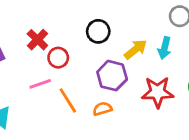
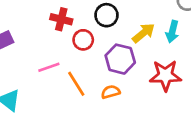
red cross: (37, 40) -> (61, 19), moved, turned -30
red circle: (58, 58) -> (83, 40), moved

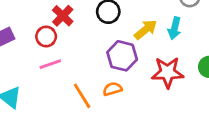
red cross: (61, 19) -> (63, 16), turned 30
red circle: (83, 40) -> (46, 36), moved
orange line: (76, 84) -> (82, 96), moved

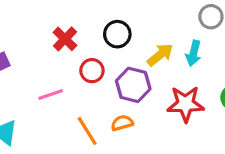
red circle: (46, 36) -> (92, 71), moved

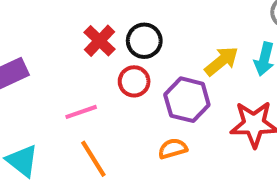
black circle: (117, 34) -> (144, 41), moved
orange line: (87, 131) -> (93, 159), moved

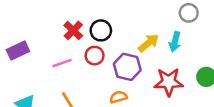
pink line: (81, 112) -> (62, 63), moved

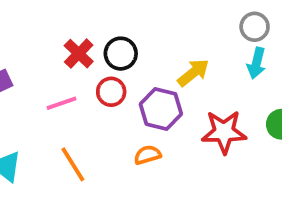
cyan arrow: (175, 42) -> (256, 63), moved

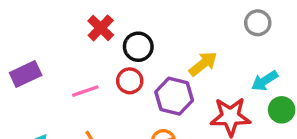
red cross: (79, 54) -> (101, 28), moved
cyan arrow: (256, 63) -> (265, 81), moved, turned 44

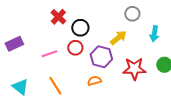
gray circle: (258, 23) -> (132, 14), moved
cyan arrow: (265, 81) -> (154, 34), moved, turned -49

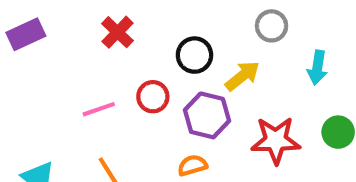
black circle: (80, 28) -> (194, 55), moved
purple rectangle: (14, 44) -> (26, 34), moved

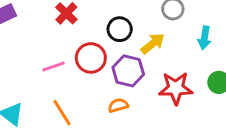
red circle: (153, 97) -> (91, 58), size x1.4

